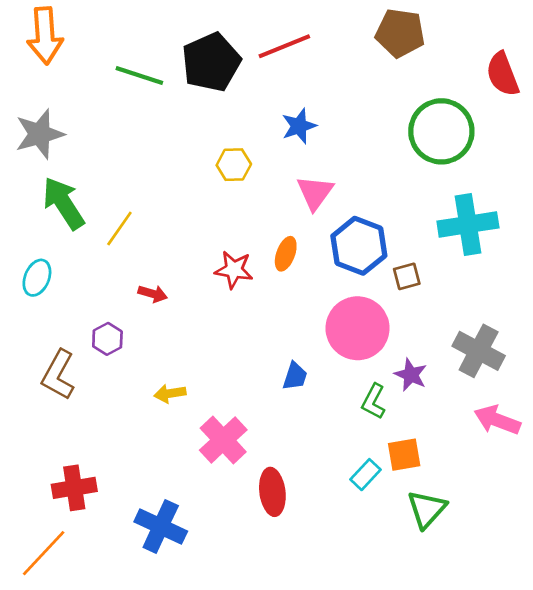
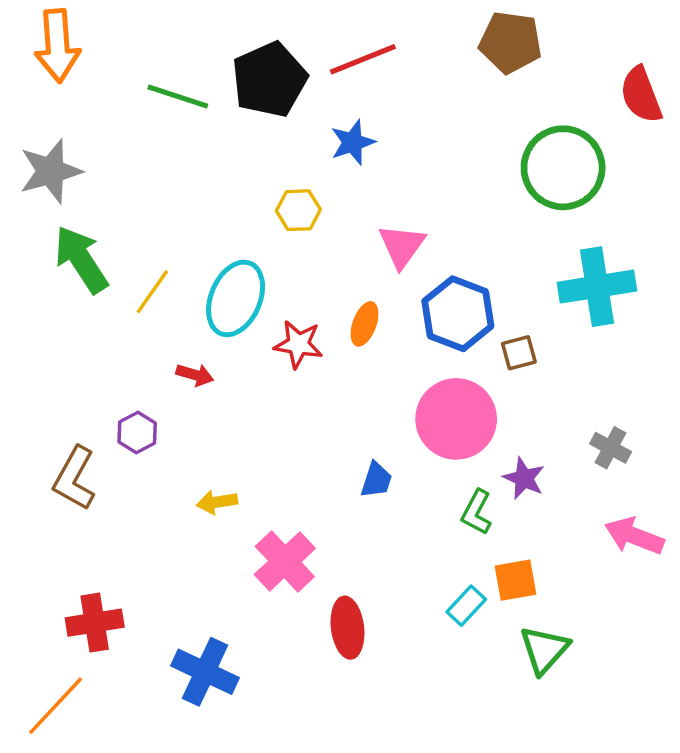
blue star: (299, 126) -> (353, 142), moved
cyan ellipse: (37, 278) -> (236, 298), moved, size x1.6
gray cross: (479, 351) -> (611, 448), size x0.6

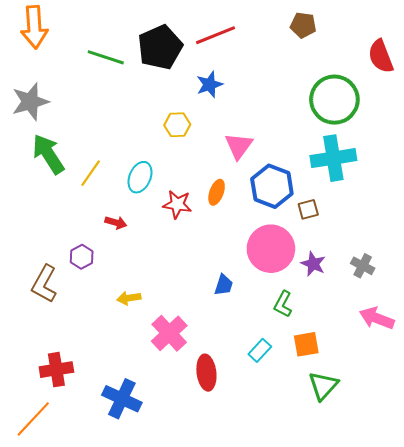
brown pentagon: (510, 42) -> (303, 25), size x0.7
cyan cross: (597, 287) -> (333, 158), moved
cyan ellipse: (236, 298) -> (140, 177), size x0.7
purple star: (524, 478) -> (313, 264), moved
cyan rectangle: (466, 606) -> (260, 350), moved

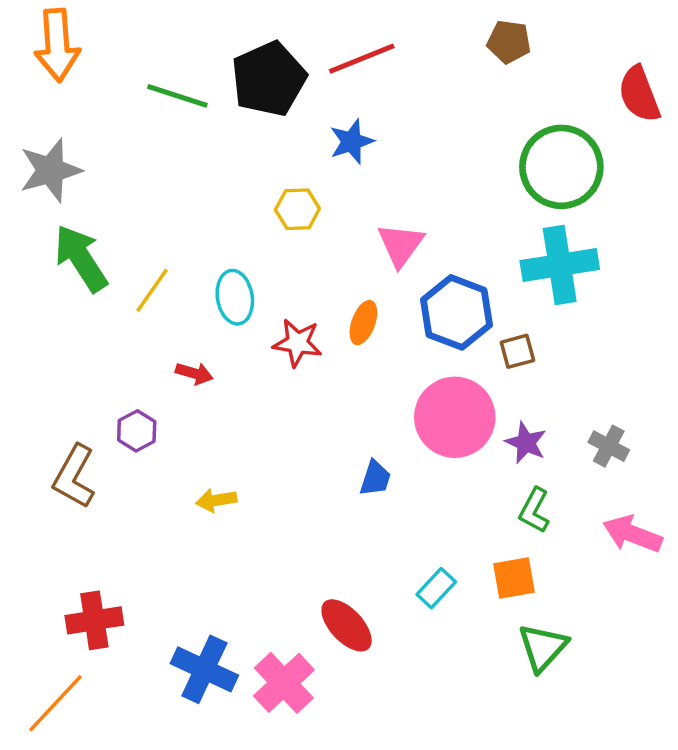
cyan ellipse: (140, 177) -> (235, 297), turned -32
green L-shape: (283, 304) -> (534, 510), moved
pink cross: (169, 333) -> (284, 683), moved
red ellipse: (206, 373) -> (347, 625), turned -36

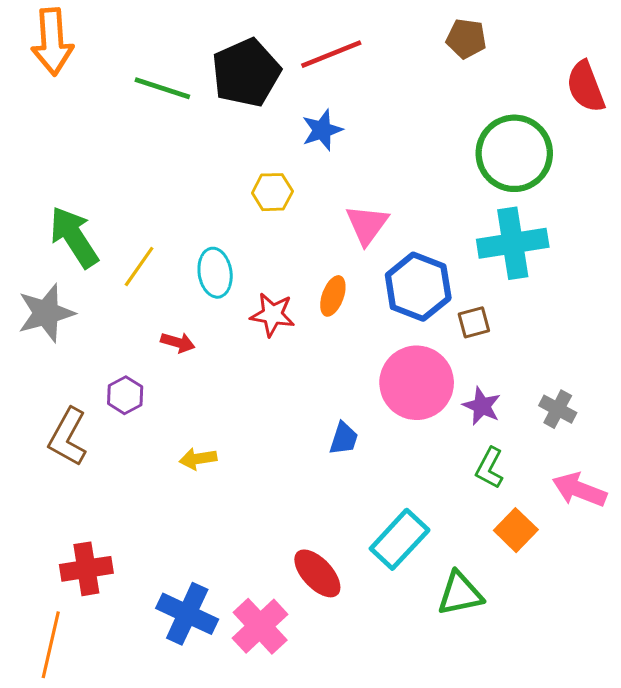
gray star: (50, 170) -> (46, 313), moved
orange square: (514, 578) -> (516, 530), moved, turned -36
cyan rectangle: (436, 588) -> (400, 539), size x1.6
green triangle: (543, 647) -> (460, 594), moved, turned 36
orange line: (56, 703) -> (51, 645), turned -30

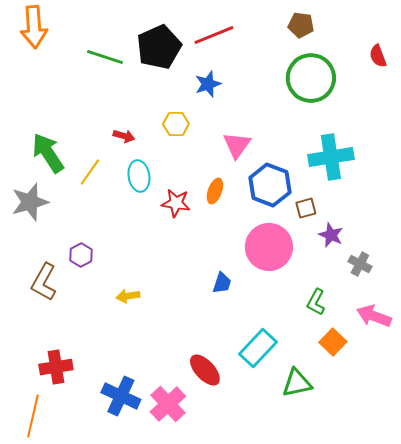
red semicircle: (586, 87) -> (378, 56), size x0.7
green circle: (514, 153) -> (311, 78), moved
red arrow: (178, 342) -> (124, 136), moved
purple star: (482, 406) -> (331, 235), moved

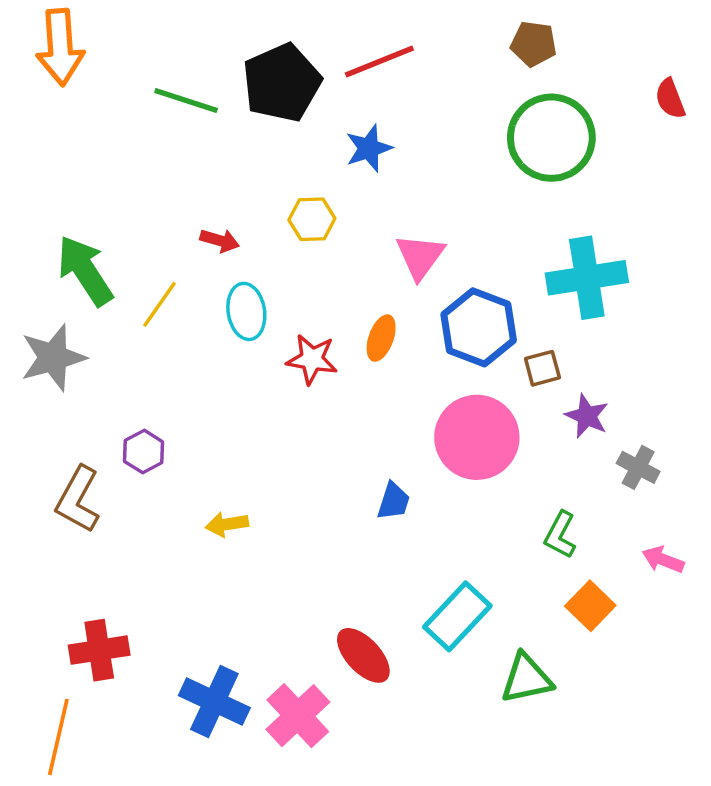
pink arrow: (374, 316) -> (663, 560), size x0.7

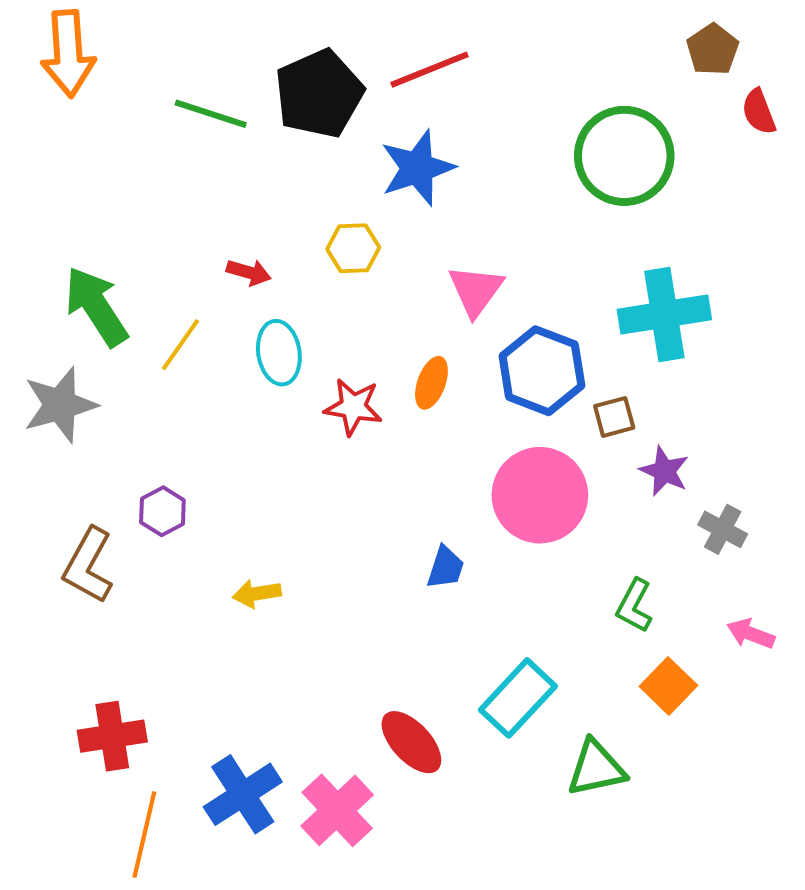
brown pentagon: (534, 44) -> (713, 49), moved, turned 30
blue star: (369, 148) -> (417, 168), size x1.4
blue cross: (214, 702) -> (243, 794), turned 32
orange line: (58, 737) -> (144, 834), moved

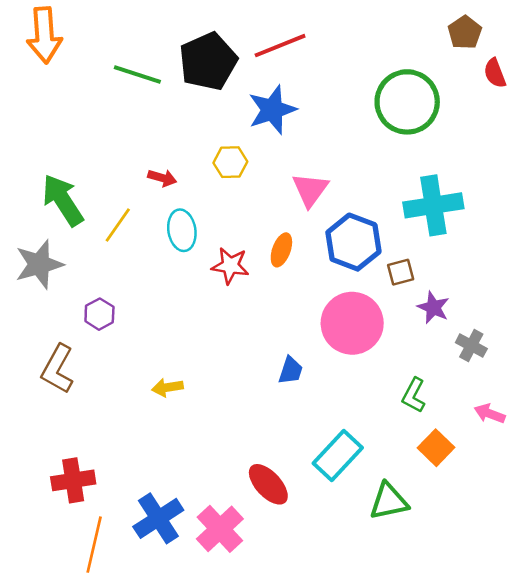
purple hexagon: (162, 511) -> (99, 314), moved

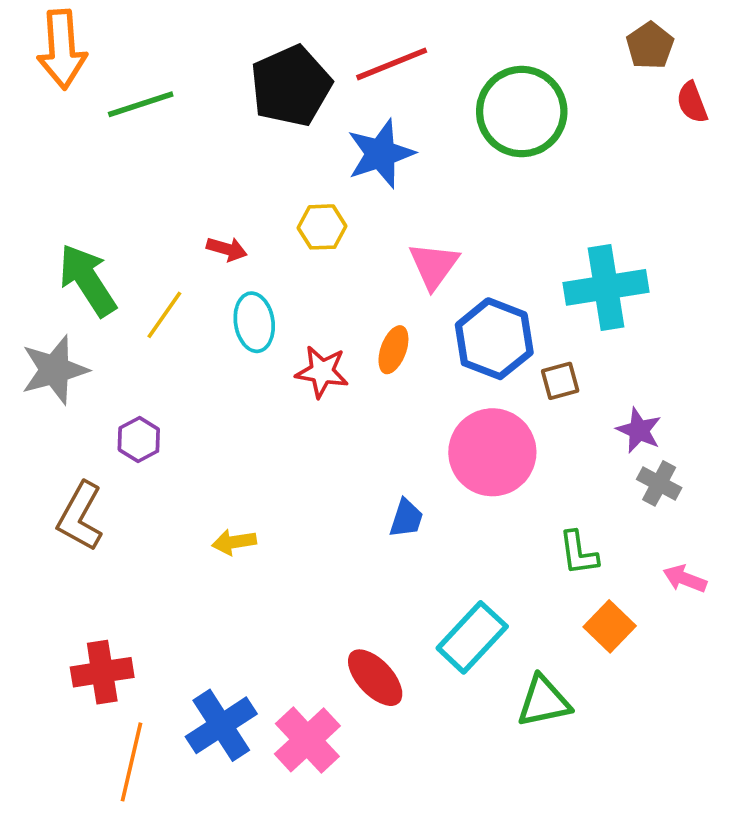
green line: (137, 74) -> (141, 104), moved, turned -36
green circle: (407, 102) -> (522, 112), moved
purple star: (433, 308) -> (639, 430), moved
green L-shape: (414, 395) -> (578, 553), turned -36

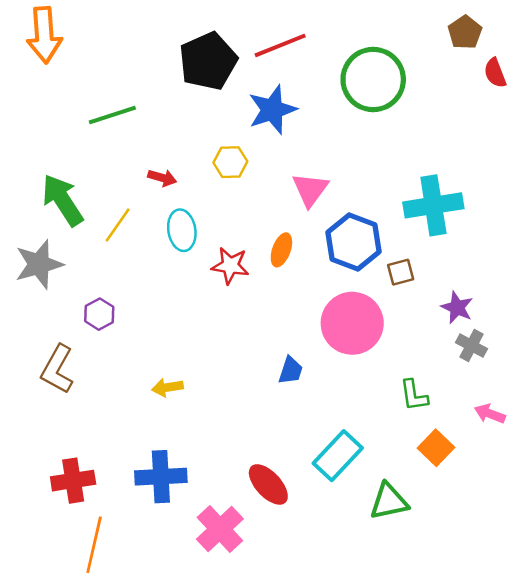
green line: (141, 104) -> (112, 115), moved
blue cross: (221, 725) -> (161, 477), moved, turned 30

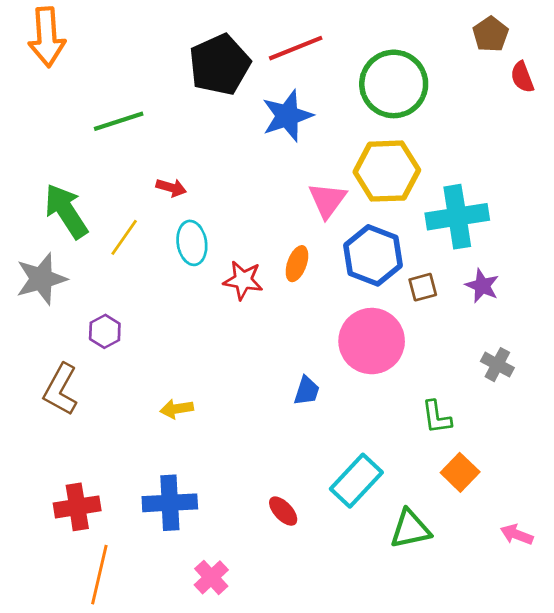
yellow hexagon: (230, 162) -> (387, 171), moved, size x1.8
purple star: (457, 308) -> (482, 286), moved
pink arrow: (490, 414) -> (517, 535), moved
red ellipse: (268, 484) -> (283, 511), size x0.7
pink cross: (220, 529) -> (211, 577), moved, size x0.7

